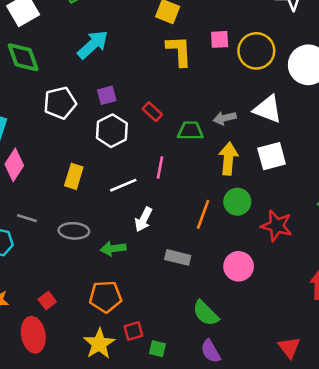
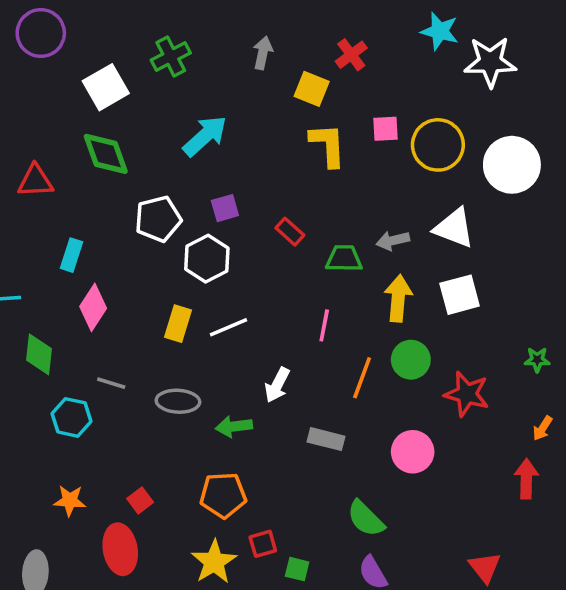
white hexagon: (112, 131) -> (207, 259), moved
pink line: (160, 167) -> (324, 325), moved
white line: (123, 185) -> (229, 327), moved

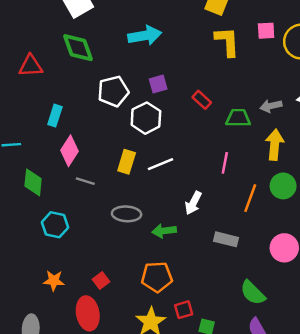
cyan arrow: (205, 136) -> (145, 36), turned 32
gray line: (111, 383) -> (85, 181), moved

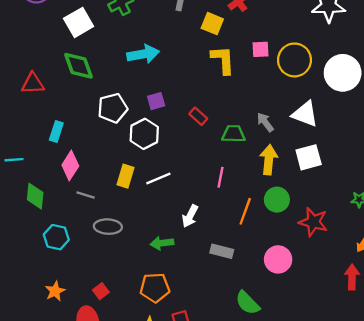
gray arrow: (271, 106) -> (265, 122), turned 66
gray ellipse: (127, 214) -> (108, 227), moved
orange star: (54, 281) -> (55, 291), turned -30

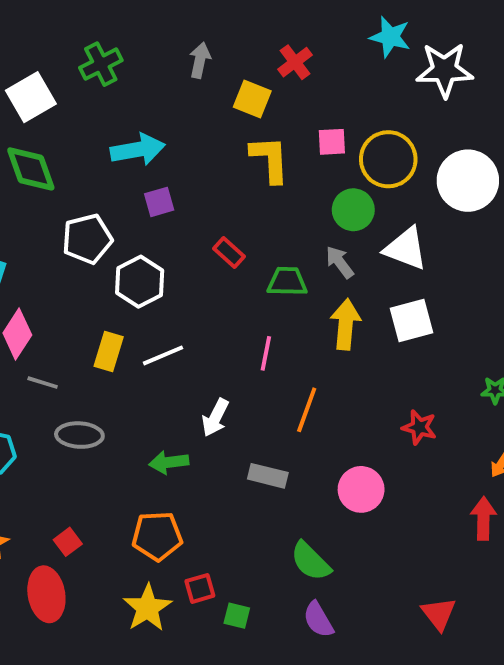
purple square: (156, 101) -> (159, 202), moved
green circle: (277, 200) -> (353, 210), moved
red star: (313, 222) -> (419, 427), size x0.7

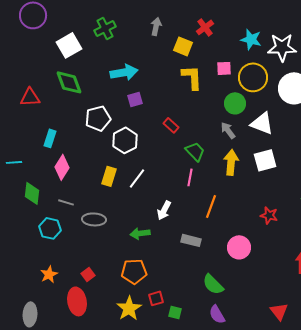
cyan star: (390, 37) -> (251, 39), moved
white star: (445, 70) -> (282, 47), moved
green trapezoid: (287, 282) -> (195, 151), moved, turned 45
white line: (163, 355) -> (137, 178), turned -30
gray line: (43, 383) -> (66, 202), moved

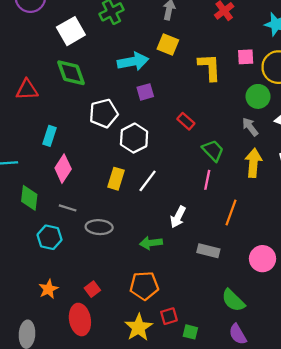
yellow square: (183, 46) -> (168, 45), moved

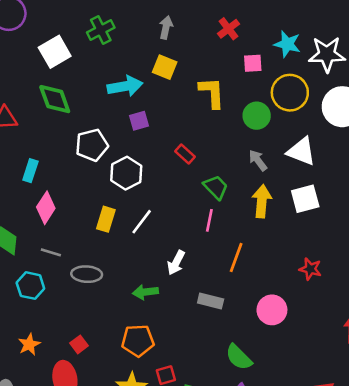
pink square: (246, 57) -> (253, 63), moved
green circle: (258, 96) -> (257, 116), moved

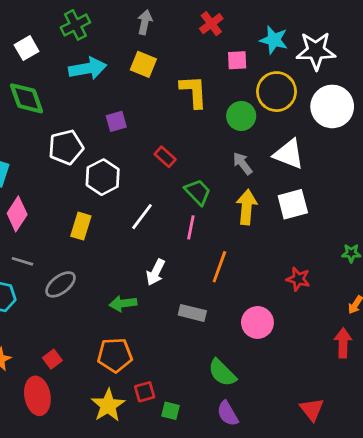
white square: (55, 52) -> (27, 48), size x0.7
cyan arrow: (125, 86) -> (88, 68), moved
white line: (142, 222) -> (142, 217), moved
gray ellipse: (87, 274) -> (60, 284), turned -40

